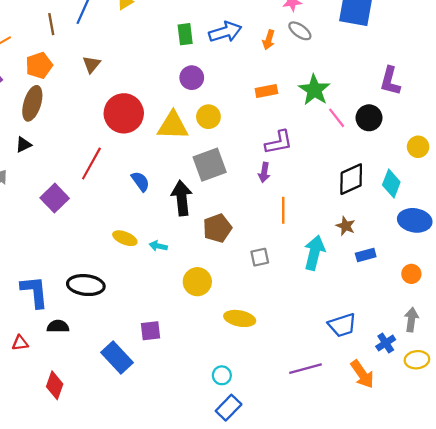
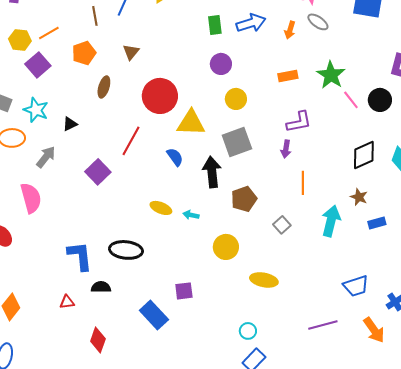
brown ellipse: (32, 103) -> (104, 87), moved, size x0.7
yellow triangle: (173, 126) -> (191, 123), moved
gray square: (260, 257) -> (282, 225), turned -30

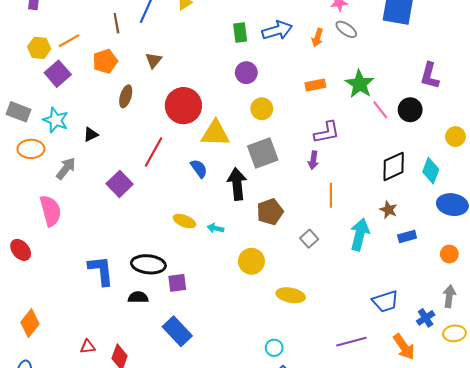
black semicircle: (101, 287) -> (138, 297), moved
purple square: (184, 291) -> (177, 283), moved
red triangle: (67, 302) -> (88, 347), moved

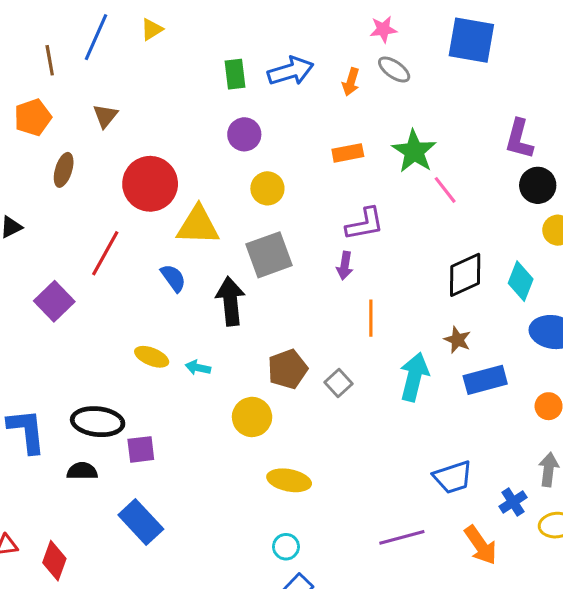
black circle: (410, 110) -> (538, 185), moved
brown pentagon: (270, 212) -> (288, 369), moved
blue rectangle: (407, 237) -> (485, 380), size x1.5
yellow ellipse: (291, 295) -> (289, 480), moved

